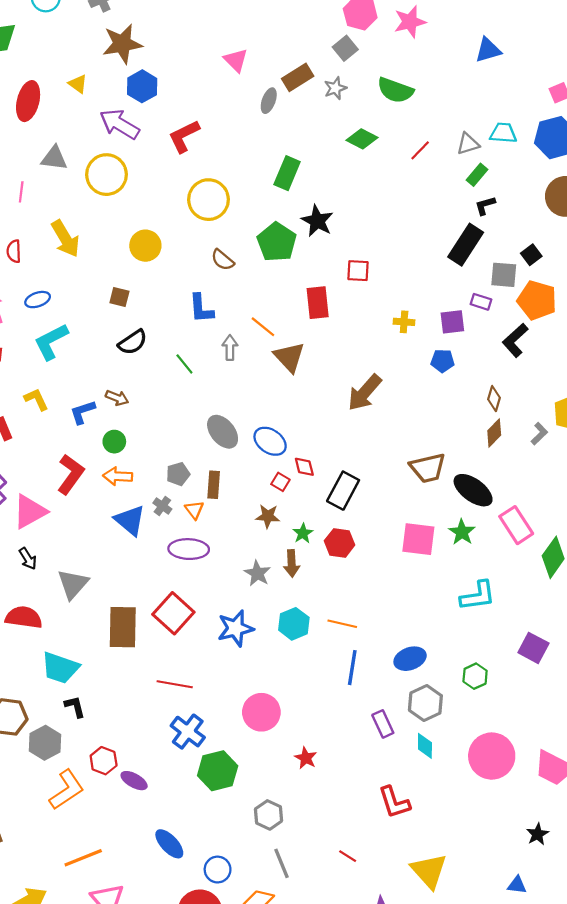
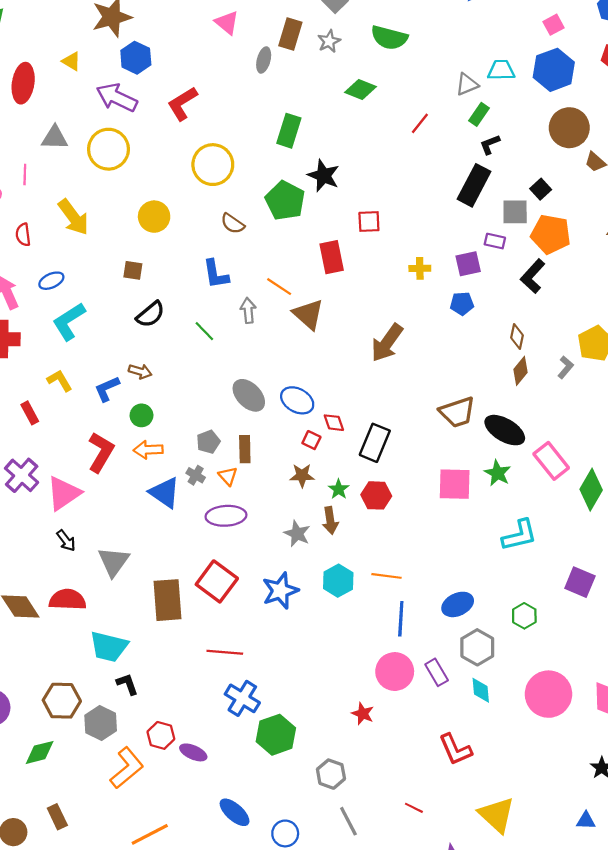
brown rectangle: (298, 77) -> (290, 34), turned -36
red line: (420, 150) -> (420, 123), moved
pink circle: (261, 712) -> (395, 672), moved

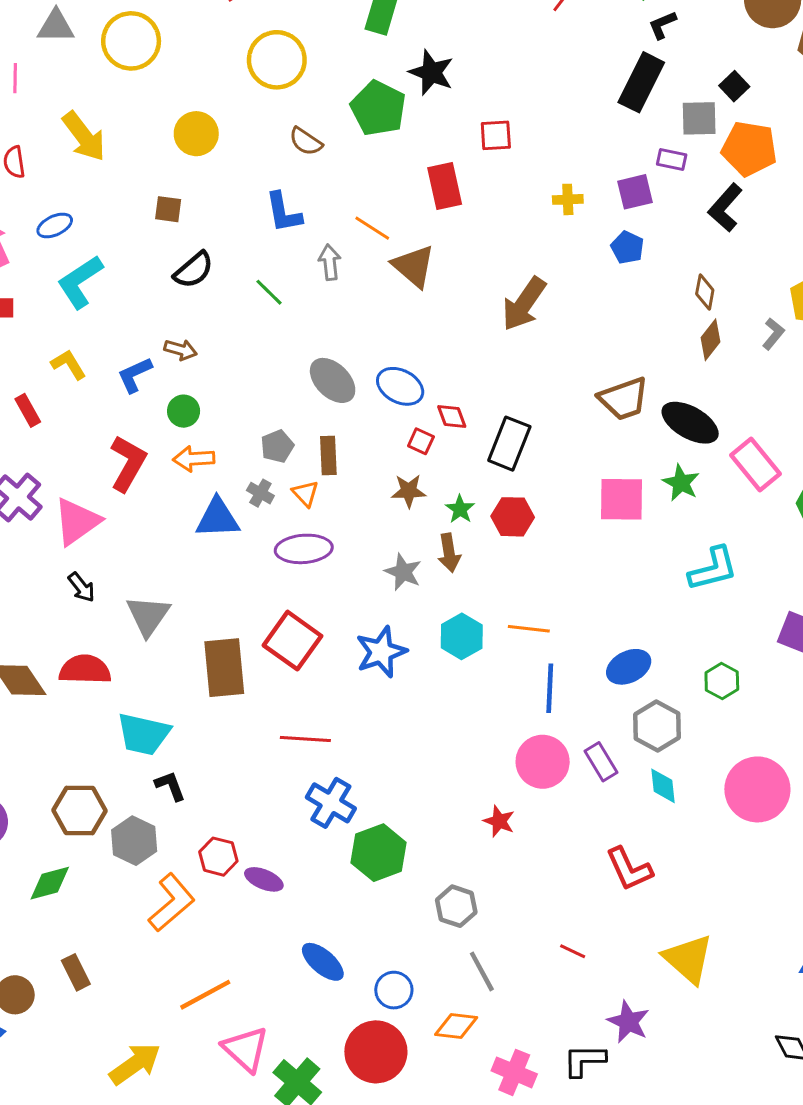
blue pentagon: (462, 304) -> (627, 247), turned 30
blue triangle: (165, 493) -> (218, 518), turned -36

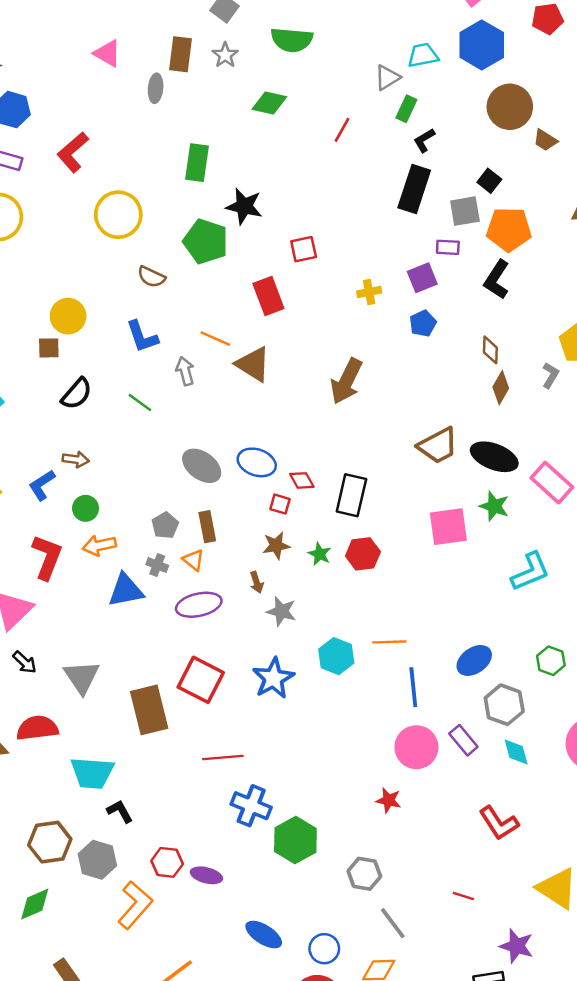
yellow circle: (196, 134) -> (68, 316), moved
blue pentagon: (627, 247) -> (423, 323), turned 30
brown arrow: (449, 553) -> (257, 582), moved, size x0.7

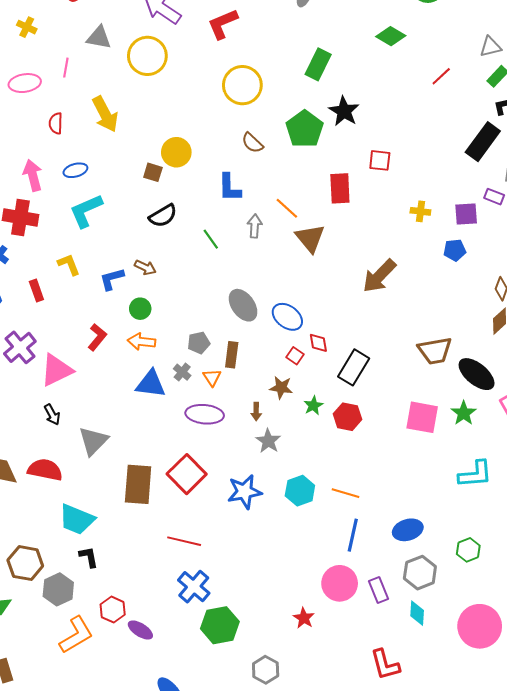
red L-shape: (47, 557) -> (97, 337), size x0.7

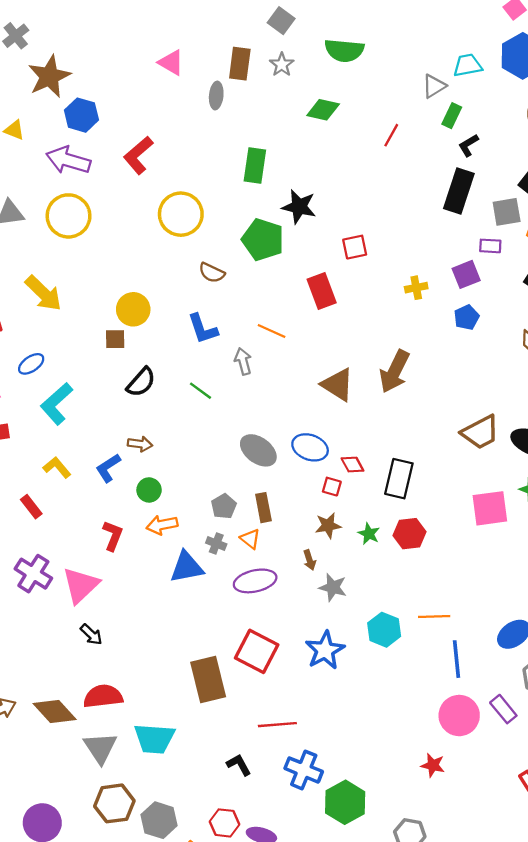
brown triangle: (310, 238) -> (338, 385), moved
gray triangle: (93, 441) -> (100, 748), moved
black L-shape: (89, 557) -> (239, 765), moved

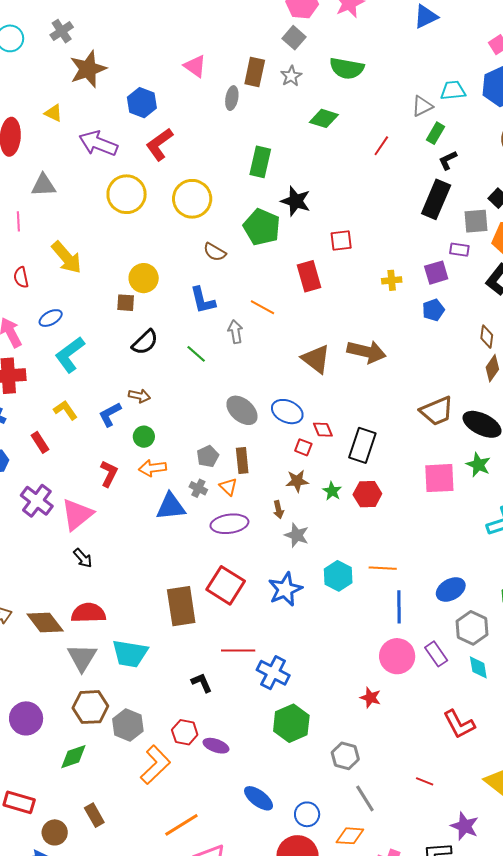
blue hexagon: (81, 115) -> (142, 103), moved
yellow circle: (69, 216) -> (127, 194), moved
brown arrow: (395, 371) -> (367, 352), turned -108
blue cross: (304, 770) -> (273, 673), moved

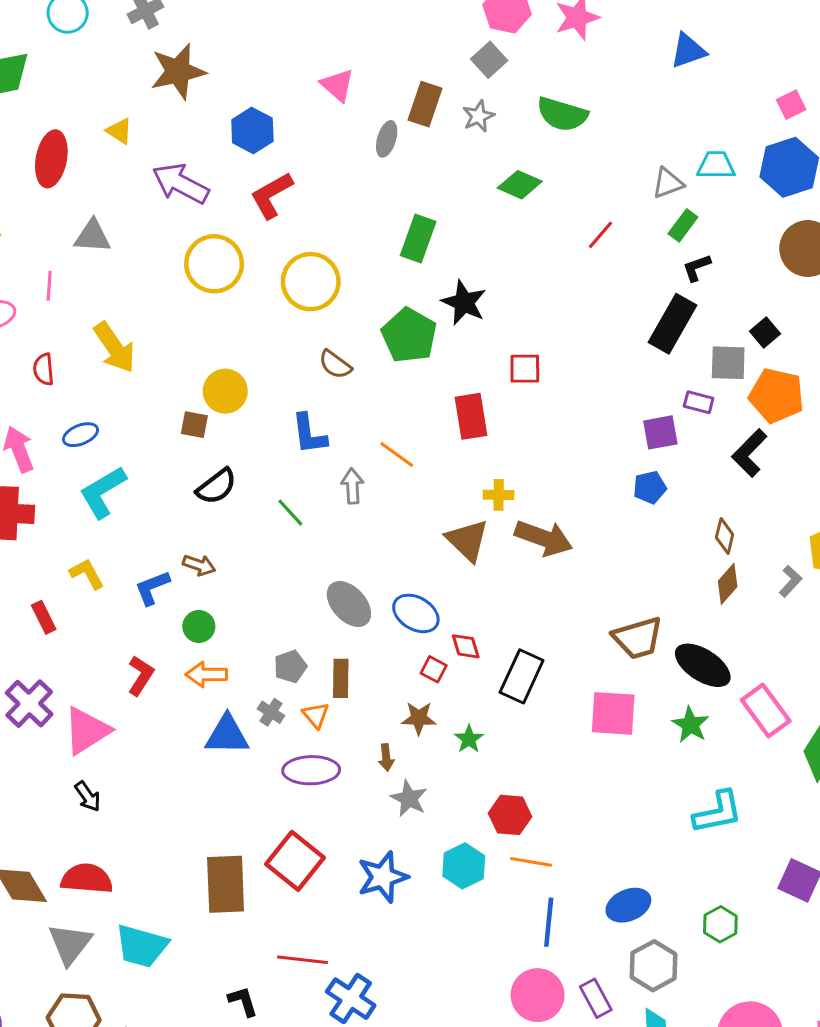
yellow cross: (392, 280) -> (499, 495), moved
pink square: (439, 478) -> (613, 713), moved
red hexagon: (367, 494) -> (510, 815), moved

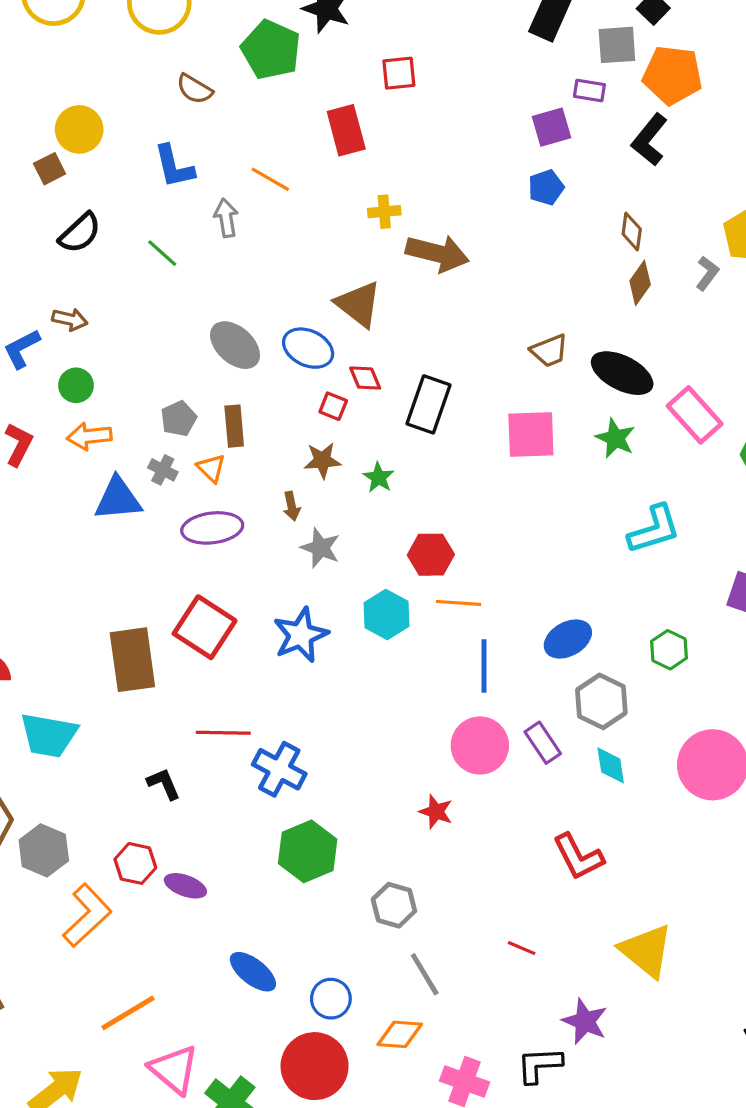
brown square: (194, 425) -> (50, 169), turned -32
brown triangle: (467, 540) -> (358, 304), moved
brown trapezoid: (638, 638) -> (549, 351), size x0.7

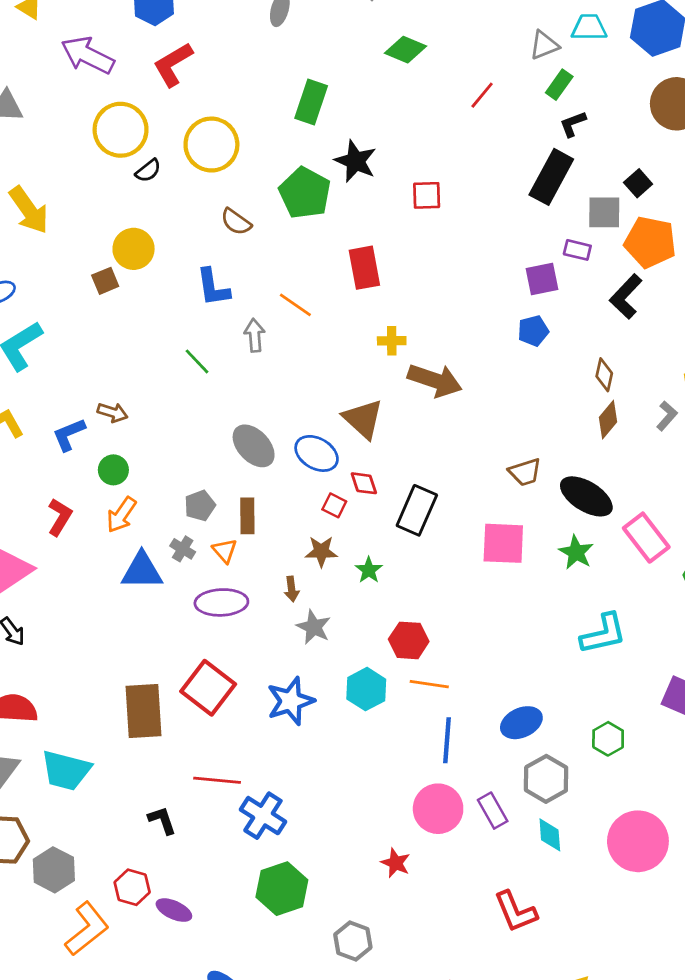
red square: (399, 73) -> (427, 195), moved
black semicircle: (80, 233) -> (148, 171), moved, size x0.7
orange arrow: (89, 436) -> (121, 515), turned -54

